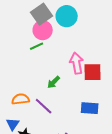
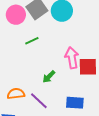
pink circle: (43, 30) -> (16, 15), moved
blue rectangle: (90, 108) -> (75, 103), moved

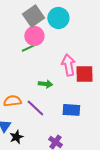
pink circle: (16, 15) -> (34, 36), moved
green arrow: (49, 77) -> (45, 84), turned -128

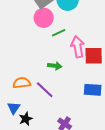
green line: (28, 48) -> (59, 33), moved
blue rectangle: (71, 110) -> (93, 90), moved

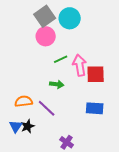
green line: (59, 33) -> (61, 59), moved
black star: (26, 119) -> (28, 126), moved

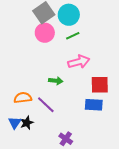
green line: (61, 59) -> (73, 36), moved
pink arrow: (80, 65) -> (79, 62), turned 85
red square: (96, 74) -> (100, 85), moved

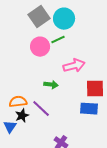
pink circle: (45, 33) -> (40, 47), moved
green line: (73, 36) -> (58, 40), moved
black star: (27, 123) -> (22, 116), moved

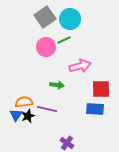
purple line: (41, 109) -> (47, 109), turned -30
blue triangle: (10, 127) -> (16, 115), moved

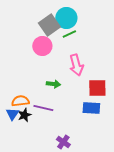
gray square: (45, 17) -> (49, 25), moved
green line: (64, 40) -> (69, 34), moved
pink arrow: (80, 66) -> (76, 65), turned 90

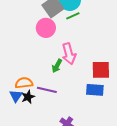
pink arrow: (76, 65) -> (69, 54), moved
green arrow: (53, 84) -> (57, 66), turned 112

